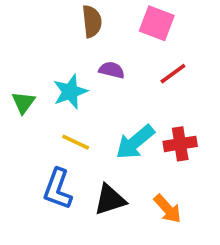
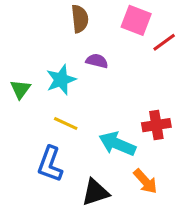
red line: (173, 74) -> (164, 42), moved
cyan arrow: (135, 142) -> (117, 144), moved, turned 63
black triangle: (110, 200) -> (95, 192), moved

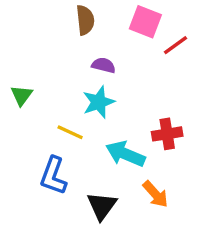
cyan star: (61, 80) -> (99, 102), moved
black triangle: (95, 192) -> (102, 206), turned -36

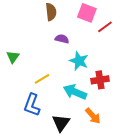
cyan star: (99, 102) -> (79, 61), moved, turned -30
yellow line: (70, 132) -> (42, 79), turned -56

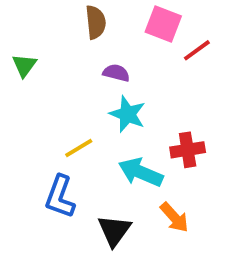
green triangle: (13, 57) -> (24, 65), moved
cyan star: (79, 61) -> (128, 114), moved

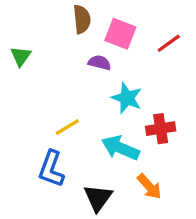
pink square: (163, 24) -> (120, 34), moved
cyan star: (128, 114) -> (127, 98), moved

